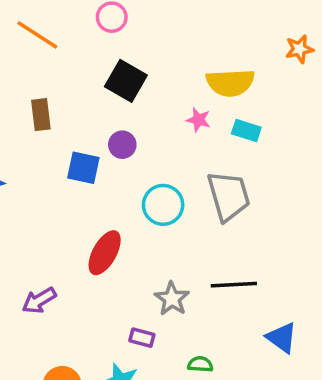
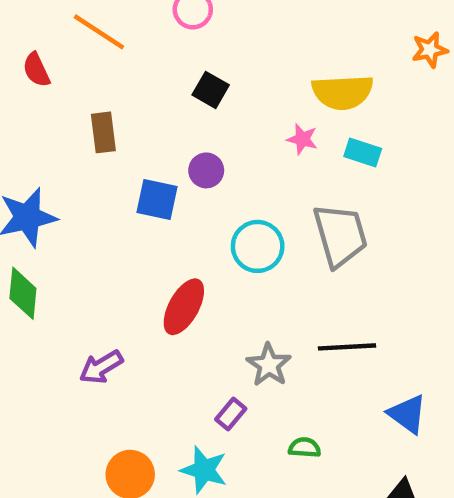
black square: (126, 81) -> (211, 90), size x0.7
purple rectangle: (142, 338) -> (231, 414), turned -65

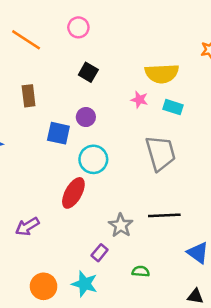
cyan circle: (258, 246) -> (93, 159), moved

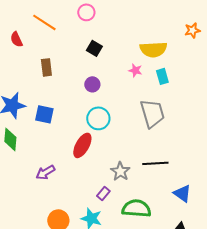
cyan rectangle: (173, 107) -> (162, 76), turned 56
blue square: (58, 133) -> (44, 114), moved
green semicircle: (141, 271) -> (136, 208), size x2.0

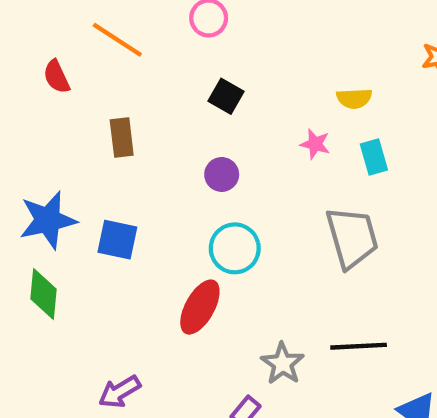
yellow semicircle: (153, 49) -> (354, 98), size x0.6
purple arrow: (45, 172) -> (120, 392), moved

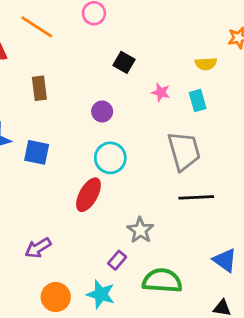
black square: (226, 96) -> (124, 62), moved
yellow semicircle: (354, 98) -> (206, 64), moved
black line: (359, 346) -> (196, 197), moved

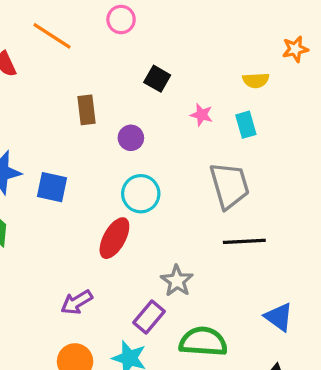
brown rectangle: (39, 88) -> (87, 110), moved
purple arrow: (38, 248) -> (77, 302), moved
purple rectangle: (117, 260) -> (149, 317), size x1.4

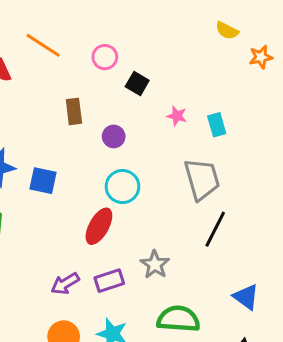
pink circle: (121, 20) -> (105, 57), moved
yellow semicircle: (256, 80) -> (227, 31), moved, turned 30
black line: (244, 241) -> (215, 229), turned -60
purple rectangle: (149, 317) -> (109, 281), moved, turned 32

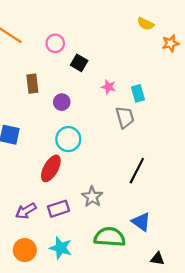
gray trapezoid: (202, 179) -> (125, 117), moved, size x0.7
blue triangle: (246, 297) -> (141, 222), moved

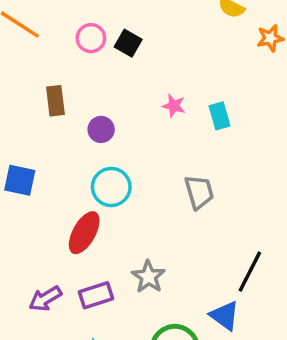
black square: (79, 63) -> (128, 43), moved
gray trapezoid: (125, 117) -> (199, 192), moved
black line: (137, 171) -> (250, 272), moved

